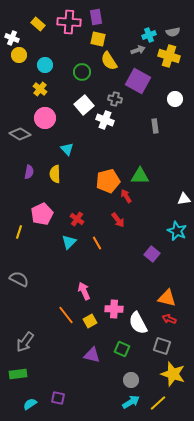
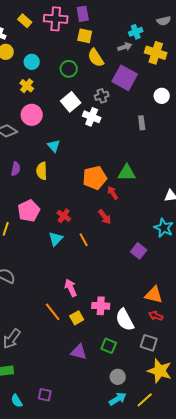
gray semicircle: (173, 32) -> (164, 21), moved
gray cross: (115, 99) -> (102, 96), turned -32
cyan semicircle: (30, 404) -> (17, 401), turned -88

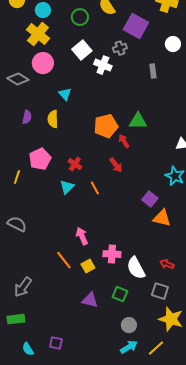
yellow cross: (27, 86) -> (38, 34), size x1.6
gray cross: (102, 96) -> (120, 48), moved
orange triangle: (154, 295) -> (162, 218), moved

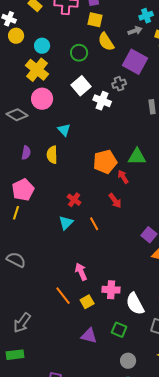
pink pentagon: (40, 159) -> (23, 190), moved

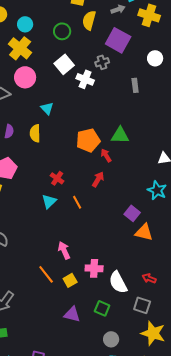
yellow semicircle: (106, 42) -> (89, 20), turned 48
red arrow: (115, 201) -> (98, 179), turned -112

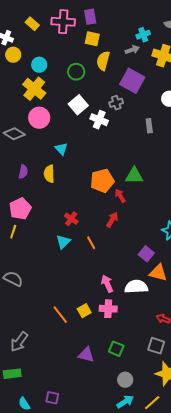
pink arrow: (64, 250) -> (107, 284), moved
yellow square: (70, 280) -> (84, 311), moved
white semicircle: (118, 282) -> (136, 287), moved, turned 115

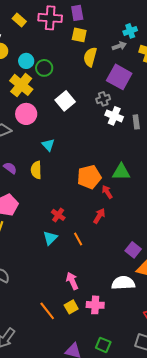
green circle: (76, 72) -> (44, 68), moved
white cross: (99, 120) -> (114, 116), moved
purple semicircle: (23, 172) -> (10, 168), turned -64
pink arrow: (107, 284) -> (72, 281), moved

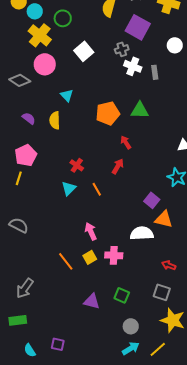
cyan circle: (26, 61) -> (35, 11), moved
green triangle: (121, 172) -> (140, 110), moved
orange pentagon: (89, 177) -> (108, 113), moved

